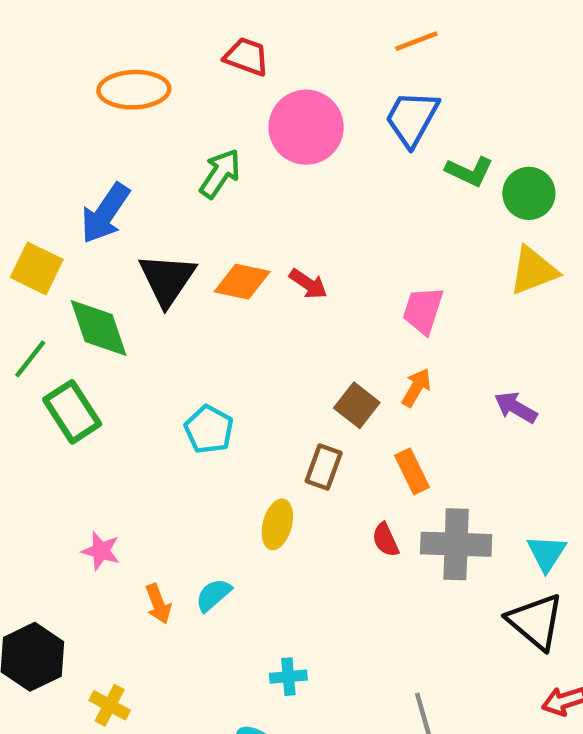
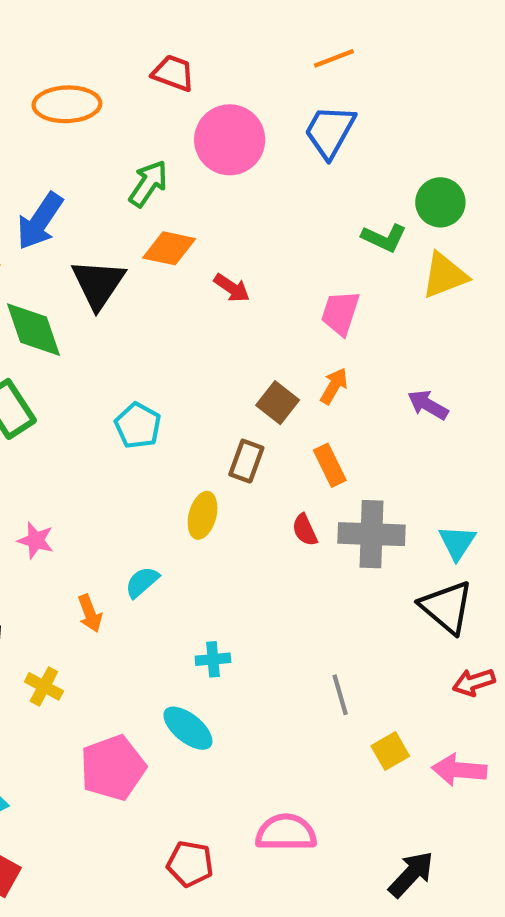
green L-shape: (469, 171) -> (384, 238), moved
orange diamond: (242, 282) -> (169, 248), moved
orange arrow: (158, 604) -> (90, 613), moved

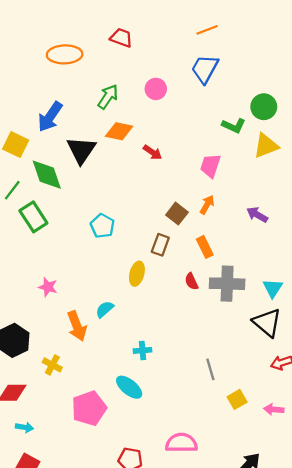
pink circle: (230, 140) -> (156, 89), moved, size x0.6
orange arrow: (90, 613) -> (77, 326), size x1.5
pink arrow: (459, 770) -> (274, 409), size x0.7

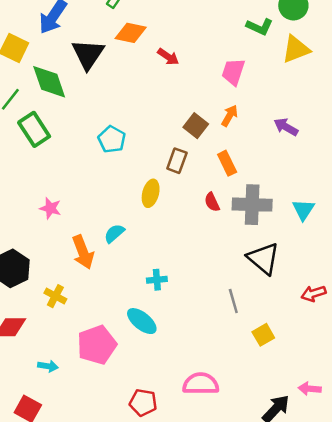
black triangle: (267, 323) -> (263, 258), moved
pink arrow: (274, 409) -> (310, 389), moved
cyan arrow: (24, 427) -> (48, 366), moved

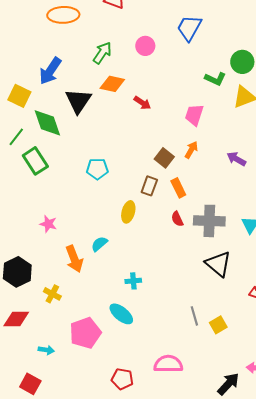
cyan pentagon: (112, 139) -> (97, 169), turned -30
orange rectangle: (227, 163) -> (178, 188), moved
gray line: (233, 301) -> (194, 316), moved

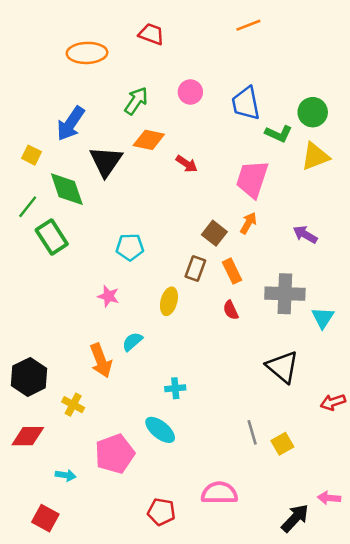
blue trapezoid: (189, 28) -> (246, 103), moved, turned -40
yellow square: (19, 96) -> (32, 155), size x0.7
pink trapezoid: (194, 115) -> (252, 179), size x1.4
gray cross: (209, 221) -> (285, 294), moved
pink star: (48, 224) -> (108, 296), moved

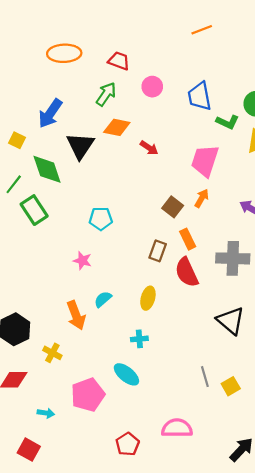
red trapezoid: (151, 34) -> (119, 61), moved
brown rectangle: (195, 269) -> (158, 251), moved
yellow ellipse: (169, 301) -> (148, 298), moved
red semicircle: (231, 310) -> (187, 272), size x1.8
red pentagon: (161, 512) -> (128, 444), turned 30

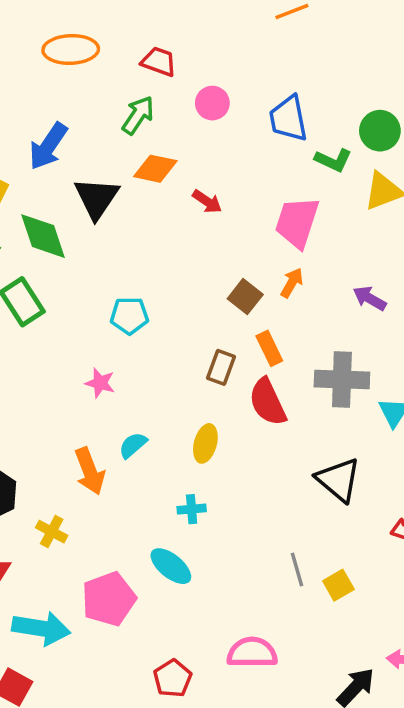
cyan arrow: (46, 413) -> (41, 628), size x2.0

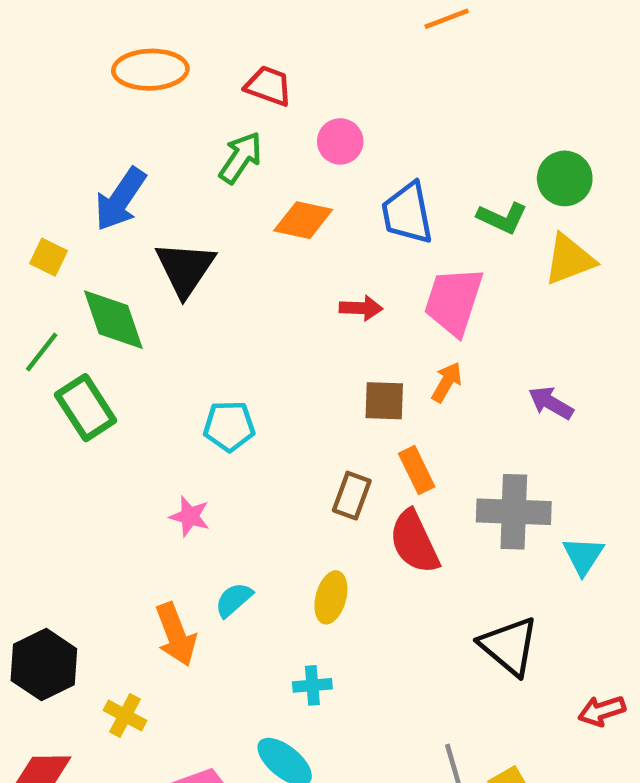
blue trapezoid: (288, 119) -> (407, 213), moved
orange diamond: (155, 169) -> (303, 220), moved
red arrow: (207, 202) -> (361, 308), moved, turned -32
brown square: (245, 297) -> (384, 401), turned -36

